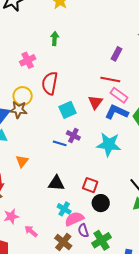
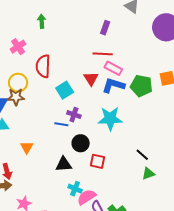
black circle: (101, 203) -> (81, 143), moved

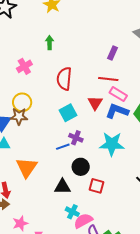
red semicircle: (43, 66) -> (64, 79), moved
blue line: (61, 124) -> (63, 147), turned -32
orange triangle: (27, 147) -> (27, 167), size x1.6

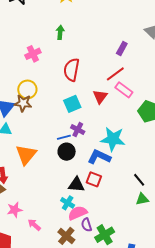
red line: (108, 79) -> (115, 74), turned -48
blue L-shape: (117, 111) -> (99, 157), moved
black circle: (81, 167) -> (67, 152), moved
black triangle: (63, 187) -> (76, 185), moved

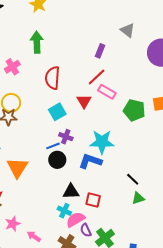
green arrow: (60, 32) -> (37, 42), size x1.5
red square: (94, 179) -> (93, 200), moved

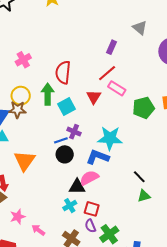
green arrow: (37, 42) -> (48, 94), moved
green pentagon: (134, 110) -> (143, 108), turned -30
red square: (93, 200) -> (92, 209), moved
cyan cross: (64, 211) -> (70, 206), turned 32
pink semicircle: (76, 219) -> (89, 178), moved

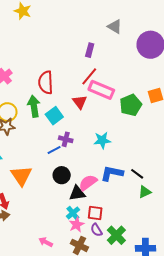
pink rectangle: (117, 88) -> (101, 90), size x1.4
cyan star: (110, 138) -> (102, 140), size x0.7
black circle: (65, 154) -> (62, 175), moved
blue L-shape: (98, 157) -> (112, 173), moved
pink star: (18, 217) -> (77, 225), moved

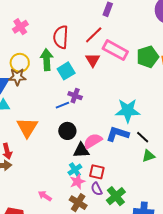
red line: (89, 76) -> (94, 35), moved
green pentagon: (131, 105) -> (148, 57), moved
cyan star: (102, 140) -> (128, 111), moved, size x1.4

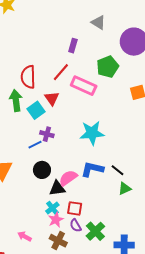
green pentagon: (148, 57) -> (108, 67), moved
red triangle: (93, 60) -> (52, 98), moved
cyan star: (128, 111) -> (92, 133), moved

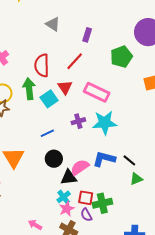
gray triangle: (98, 22) -> (53, 24), moved
pink rectangle: (84, 86) -> (97, 92), moved
purple cross: (47, 134) -> (78, 121), moved, turned -32
green cross: (95, 231) -> (102, 203), moved, turned 30

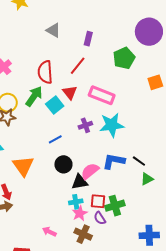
green arrow: (29, 89) -> (34, 96), turned 45
cyan cross: (64, 197) -> (76, 202), turned 32

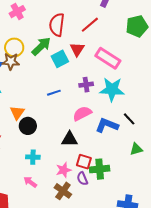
black line: (139, 161) -> (129, 119), moved
black circle: (63, 164) -> (28, 126), moved
orange triangle: (23, 166) -> (17, 113), size x0.7
pink semicircle: (90, 171) -> (82, 114), moved
cyan cross: (76, 202) -> (33, 157), moved

